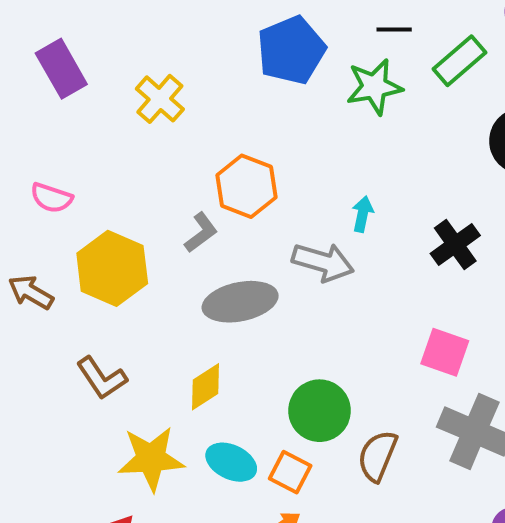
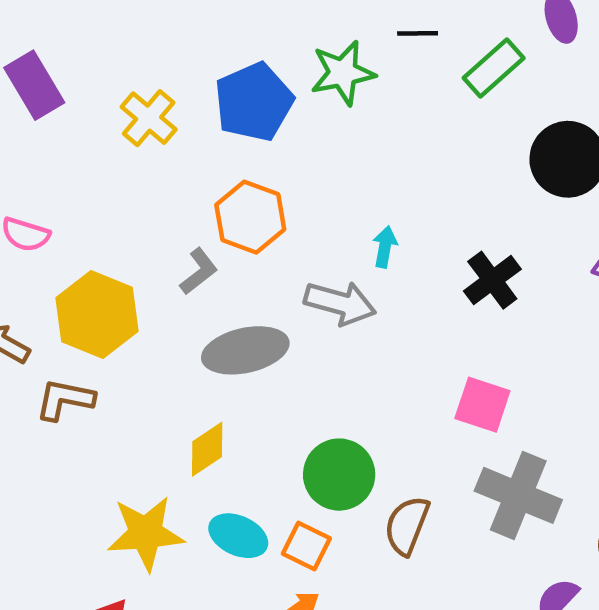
blue pentagon: (291, 50) -> (254, 102), moved
green star: (374, 87) -> (343, 73), moved
brown L-shape: (102, 378) -> (65, 399), moved, turned 136

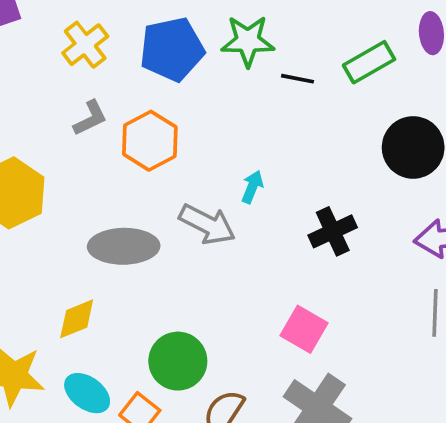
black line: (418, 33) -> (298, 79), moved
gray L-shape: (199, 271) -> (90, 118), moved

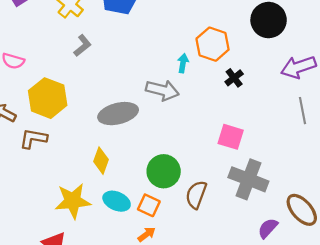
orange hexagon: (150, 141) -> (213, 44), moved
black cross: (333, 231) -> (234, 78), size x0.7
yellow diamond: (77, 319) -> (101, 161), turned -35

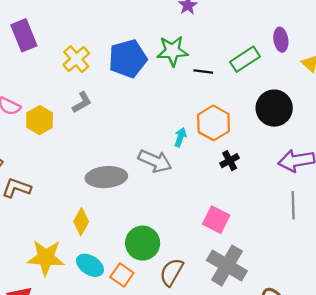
yellow hexagon: (48, 98) -> (40, 120), moved, size x0.7

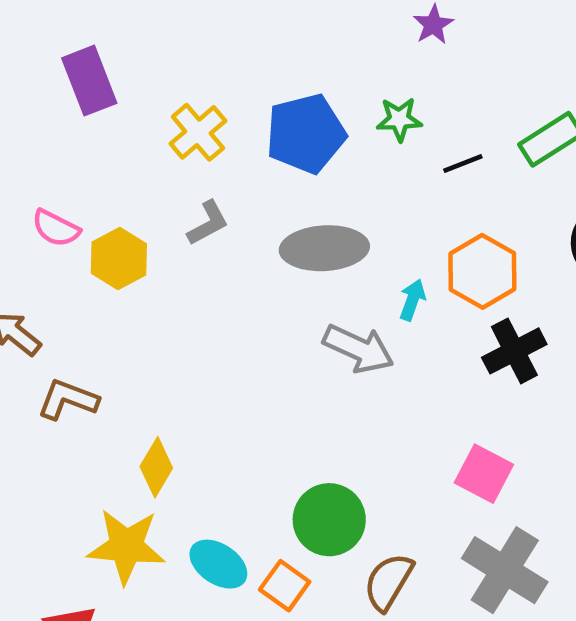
green star: (172, 51) -> (399, 119), size x0.7
black line: (203, 72) -> (463, 163), turned -30
black cross: (230, 161) -> (514, 351), size x1.5
gray ellipse: (106, 177) -> (324, 248), moved
yellow diamond: (81, 222) -> (156, 467), moved

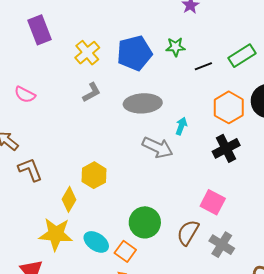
yellow hexagon: (119, 259) -> (94, 175), moved
orange hexagon: (482, 271) -> (229, 107), moved
brown L-shape: (68, 399) -> (30, 170), turned 48
gray cross: (505, 570) -> (222, 245), size x0.7
brown semicircle: (389, 582) -> (188, 233), moved

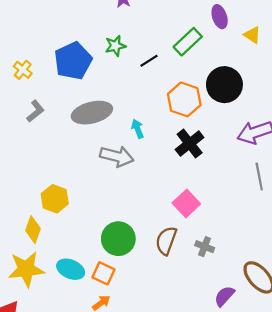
yellow cross: (87, 53) -> (23, 70), size x0.7
cyan arrow: (181, 126) -> (138, 129), turned -30
pink square: (213, 202) -> (186, 203), turned 30
gray cross: (222, 245) -> (205, 247), size x0.7

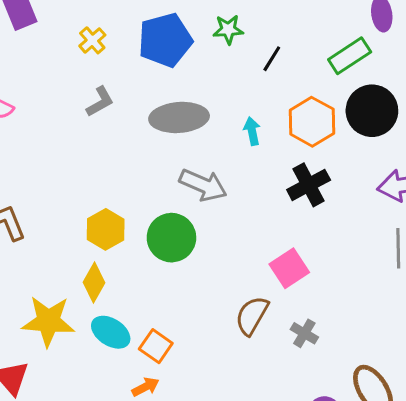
green rectangle: (188, 42) -> (350, 56), moved
black line: (149, 61) -> (272, 59), turned -36
cyan arrow: (138, 129) -> (252, 131), moved
yellow diamond: (33, 230) -> (94, 282), moved
green circle: (118, 239) -> (171, 238), moved

